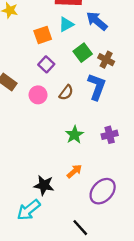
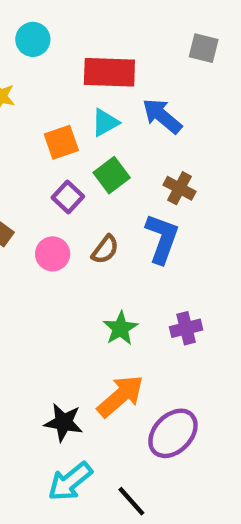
green square: (83, 53) -> (112, 175), moved
orange arrow: (74, 171) -> (120, 396), size x1.6
cyan arrow: (29, 210) -> (70, 482), moved

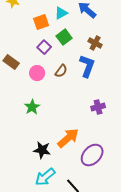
green star: (120, 328) -> (32, 107), moved

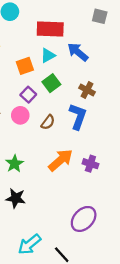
pink circle: (37, 73) -> (20, 115), moved
purple cross: (98, 107) -> (90, 164), turned 32
orange arrow: (68, 138) -> (61, 160), moved
black star: (42, 150) -> (16, 198), moved

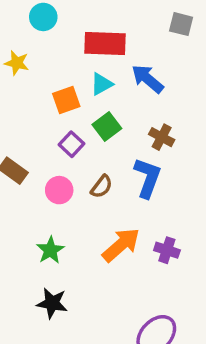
pink circle: (20, 115) -> (59, 190), moved

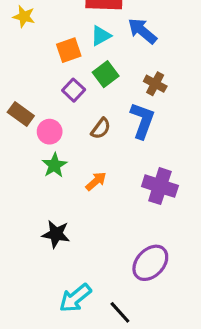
pink circle: (59, 190) -> (50, 132), moved
orange arrow: (121, 245) -> (96, 181), moved, size x0.6
green star: (50, 250) -> (54, 165), moved
purple cross: (167, 250) -> (160, 186), size x1.5

